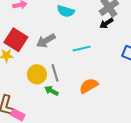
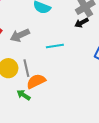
orange semicircle: (89, 86) -> (36, 81), moved
green arrow: (51, 91) -> (24, 95), moved

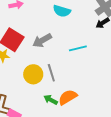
orange semicircle: (36, 81) -> (68, 97), moved

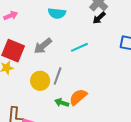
gray line: (51, 73) -> (58, 76), turned 48

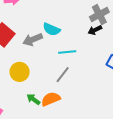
cyan semicircle: (57, 13) -> (51, 29), moved
gray line: (58, 76) -> (63, 75), moved

